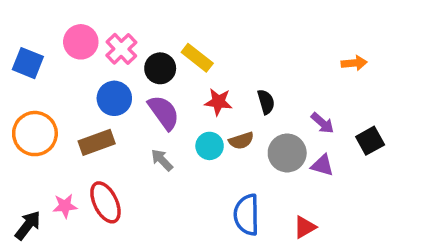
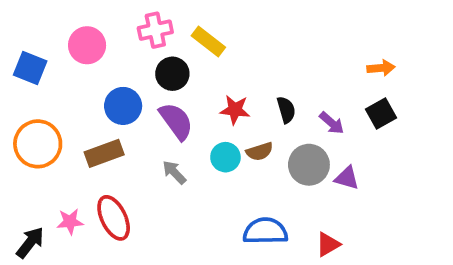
pink cross: (121, 49) -> (155, 30), moved, turned 32
yellow rectangle: (197, 58) -> (208, 41), moved
purple arrow: (322, 123) -> (332, 123), moved
black square: (370, 141) -> (381, 114), moved
blue semicircle: (247, 215) -> (265, 231), turned 90

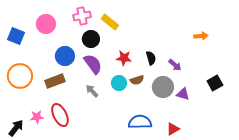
black square: (381, 114) -> (215, 83), moved

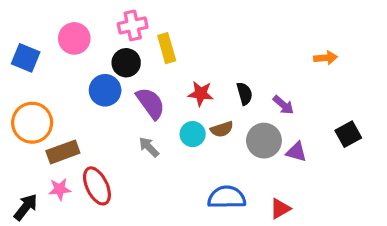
yellow rectangle: (110, 22) -> (167, 48), moved, turned 36
black circle: (91, 39) -> (126, 63), moved
brown rectangle: (55, 81) -> (63, 152), moved

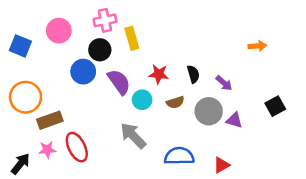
cyan circle: (193, 134) -> (142, 100), moved
gray arrow: (149, 147) -> (133, 136), moved, size x1.6

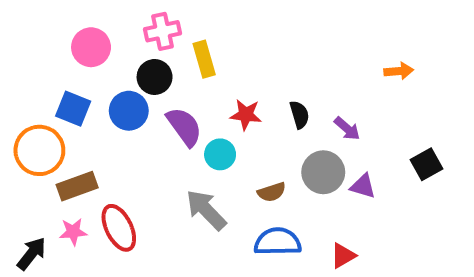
blue square: (20, 46) -> (73, 109), moved
brown semicircle: (175, 102) -> (272, 192), moved

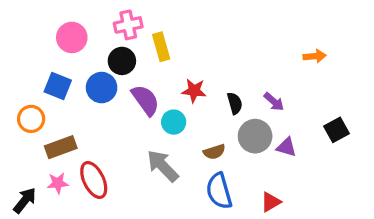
black semicircle: (299, 115) -> (235, 103), moved
orange circle: (39, 150) -> (31, 119), size x0.7
blue semicircle: (278, 242) -> (219, 191), turned -105

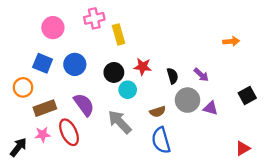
black circle: (122, 61) -> (114, 72), moved
purple semicircle: (145, 100) -> (84, 105), moved
red triangle: (271, 202) -> (243, 148), moved

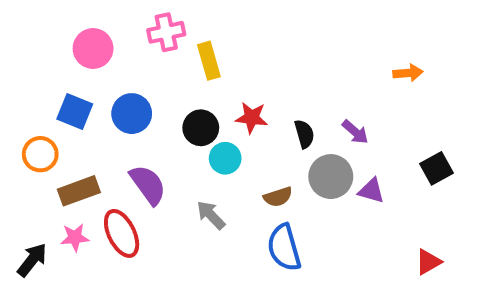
gray arrow: (120, 122) -> (211, 215), size x0.7

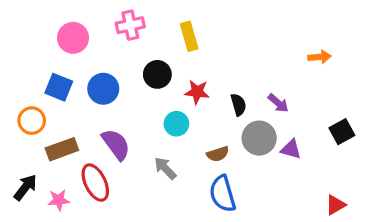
yellow rectangle: (209, 61) -> (189, 36), moved
black circle: (201, 128) -> (157, 74), moved
pink star: (75, 238) -> (59, 200), moved
black arrow: (32, 260) -> (25, 187), moved

